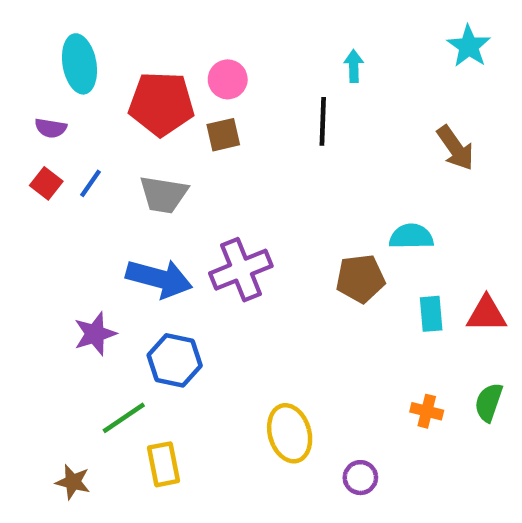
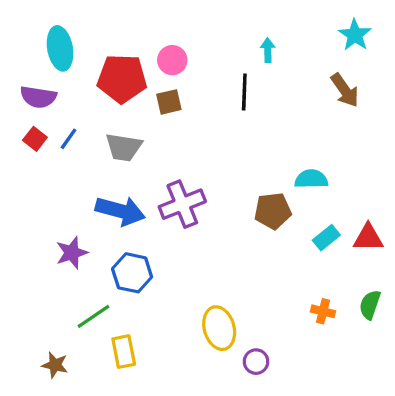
purple semicircle: (51, 128) -> (38, 97), size x1.5
brown arrow: (455, 148) -> (345, 90), moved
cyan rectangle: (431, 314) -> (326, 238), turned 56
purple circle: (360, 478) -> (256, 362), moved

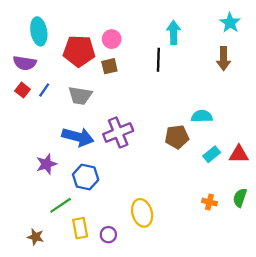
cyan arrow: (268, 50) -> (174, 33), size x1.5
brown arrow: (345, 90) -> (224, 59), turned 35
purple circle: (256, 362) -> (108, 235), moved

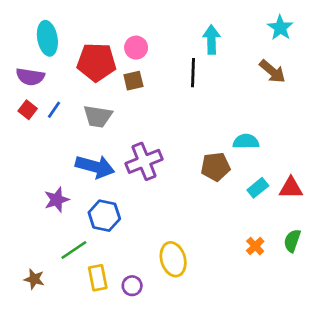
brown arrow: (224, 59) -> (272, 71), turned -50
orange cross: (209, 202) -> (255, 246), turned 32
brown star: (36, 237) -> (34, 279), moved

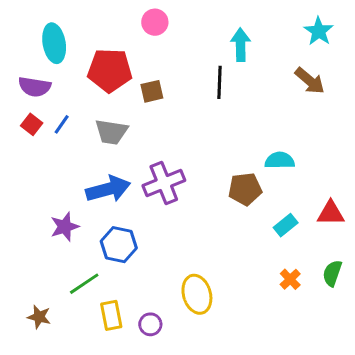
pink circle: (136, 48) -> (155, 22), moved
blue arrow: (95, 167) -> (108, 189), turned -30
cyan rectangle: (258, 188) -> (286, 225), moved

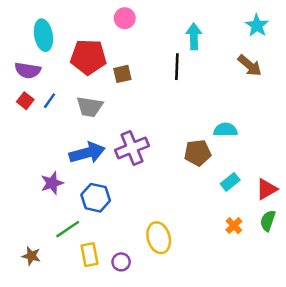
red triangle: (331, 213) -> (267, 189), moved, turned -30

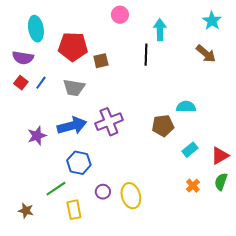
pink circle: (125, 18) -> (120, 15), moved
purple star: (52, 183) -> (37, 136), moved
purple circle: (121, 262) -> (103, 192), moved

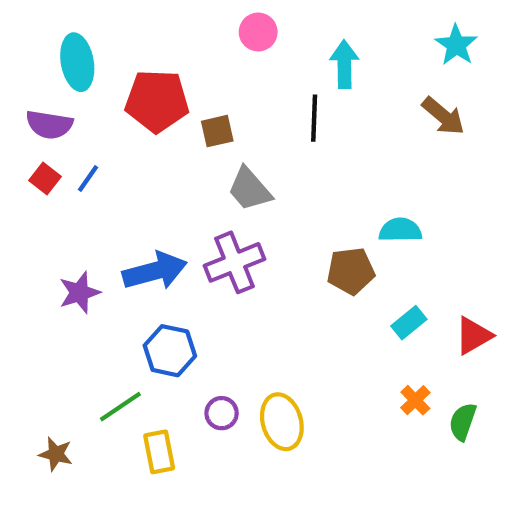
gray trapezoid: (74, 88) -> (250, 189), moved, turned 40
green semicircle: (221, 182) -> (463, 422), moved

